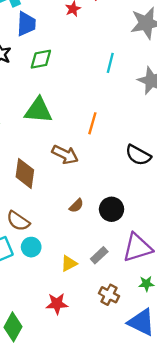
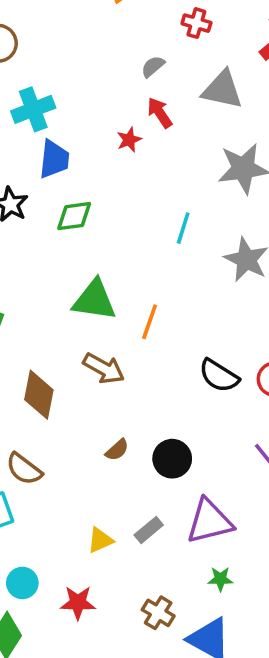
green triangle: (38, 110) -> (94, 300), moved
cyan circle: (31, 247) -> (22, 583), moved
brown cross: (109, 295) -> (158, 613), moved

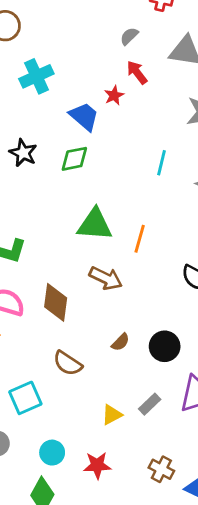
blue trapezoid: (54, 159) -> (84, 116), moved, turned -52
brown semicircle: (24, 469) -> (68, 363), moved

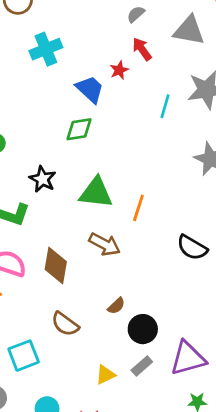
black star: (23, 153) -> (43, 179), moved
cyan line: (162, 163) -> (165, 106), moved
black circle: (165, 346) -> (143, 329), moved

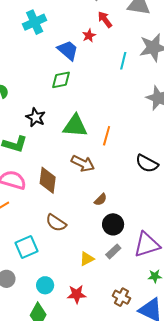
brown semicircle: (116, 306) -> (101, 200), moved

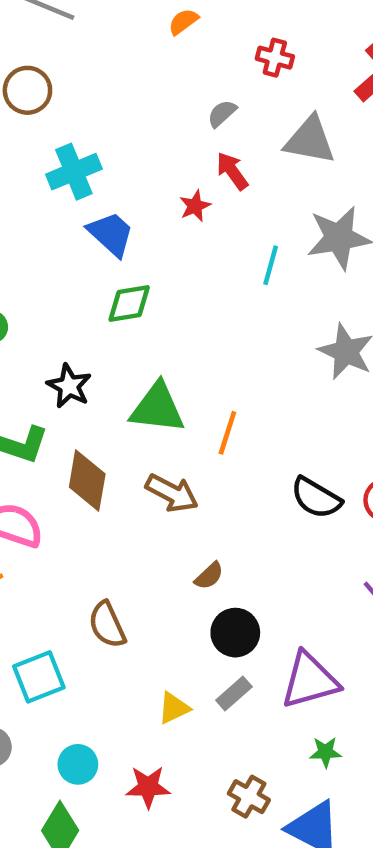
blue trapezoid: (68, 50) -> (111, 234), moved
brown diamond: (48, 180) -> (87, 480), moved
brown semicircle: (56, 223) -> (107, 625), turned 30

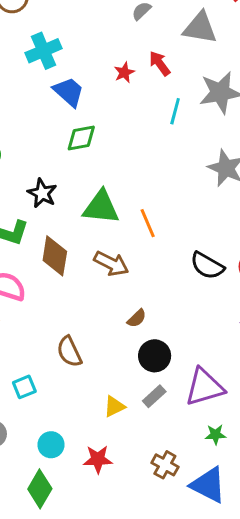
red arrow: (232, 171) -> (160, 63), moved
orange line: (227, 433) -> (148, 223), turned -40
cyan square: (39, 677) -> (24, 387), size x0.7

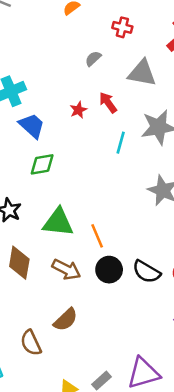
brown semicircle: (137, 318) -> (66, 320), moved, size x1.5
black circle: (155, 356) -> (109, 270), moved

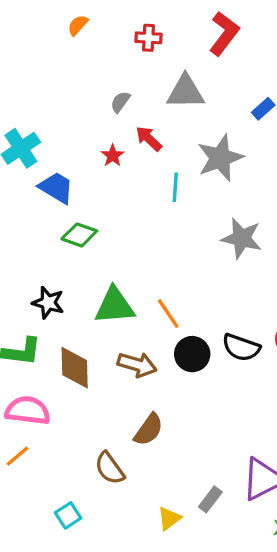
gray semicircle: (93, 59) -> (120, 102), moved
green diamond: (42, 164) -> (79, 235), turned 40

